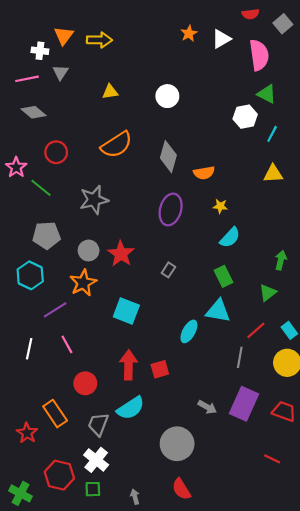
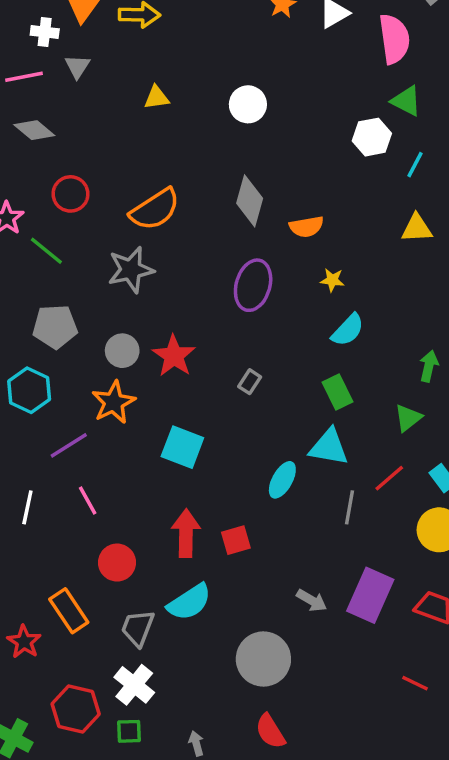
orange semicircle: (117, 145) -> (155, 209), moved
gray line: (240, 357) -> (350, 507), moved

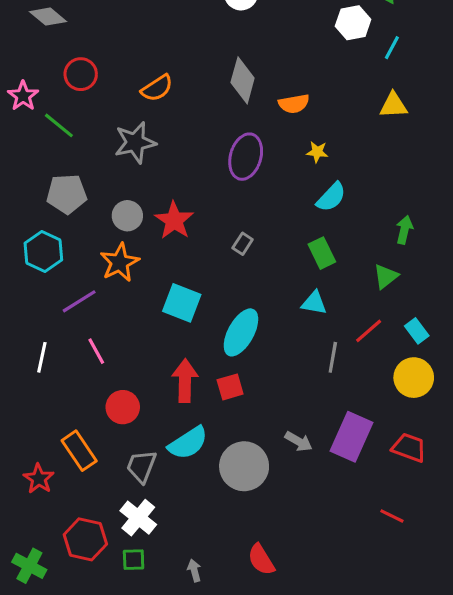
orange semicircle: (155, 209) -> (157, 88), size x0.7
cyan triangle: (329, 447) -> (314, 303), size x0.7
cyan ellipse: (282, 480) -> (241, 332), moved, size x1.4
gray circle: (263, 659) -> (244, 466), moved

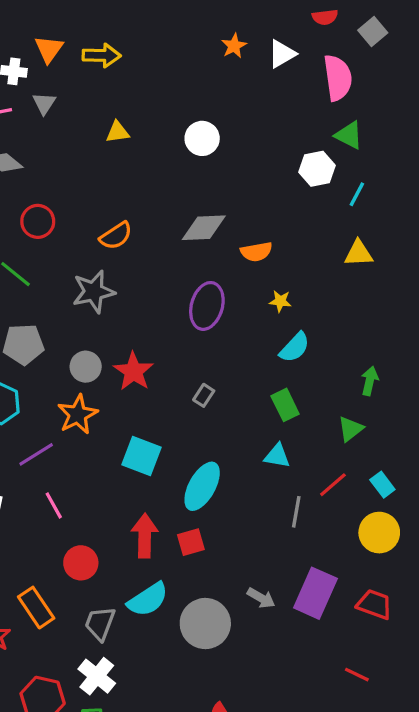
gray diamond: (243, 80) -> (204, 228), turned 72

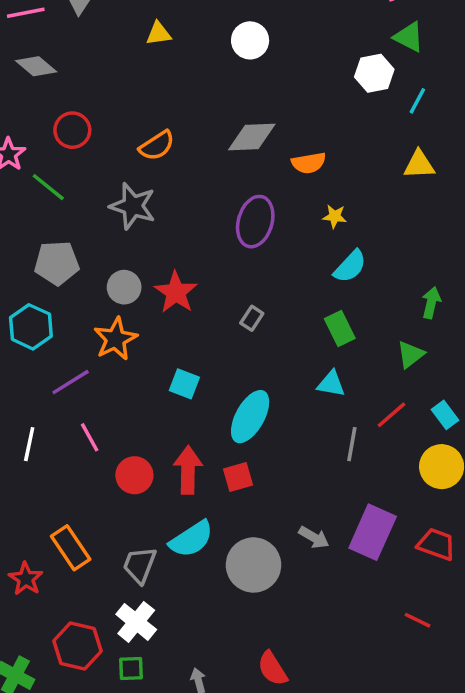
gray star: (94, 292) -> (133, 206), turned 30
cyan square: (141, 456) -> (184, 384), size x0.7
red circle: (81, 563) -> (134, 475), moved

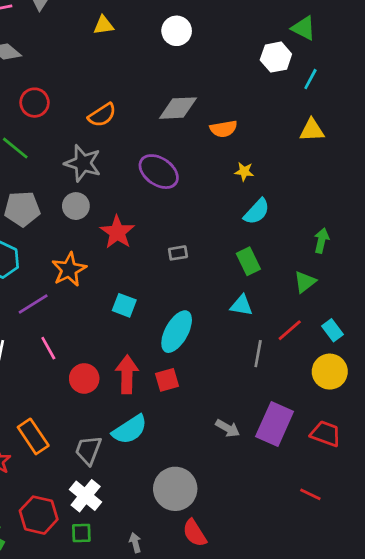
purple ellipse: (255, 222) -> (159, 172), moved, turned -72
gray circle: (124, 287) -> (76, 206), moved
gray rectangle: (252, 318) -> (178, 253), turned 48
gray circle: (253, 565) -> (175, 489), moved

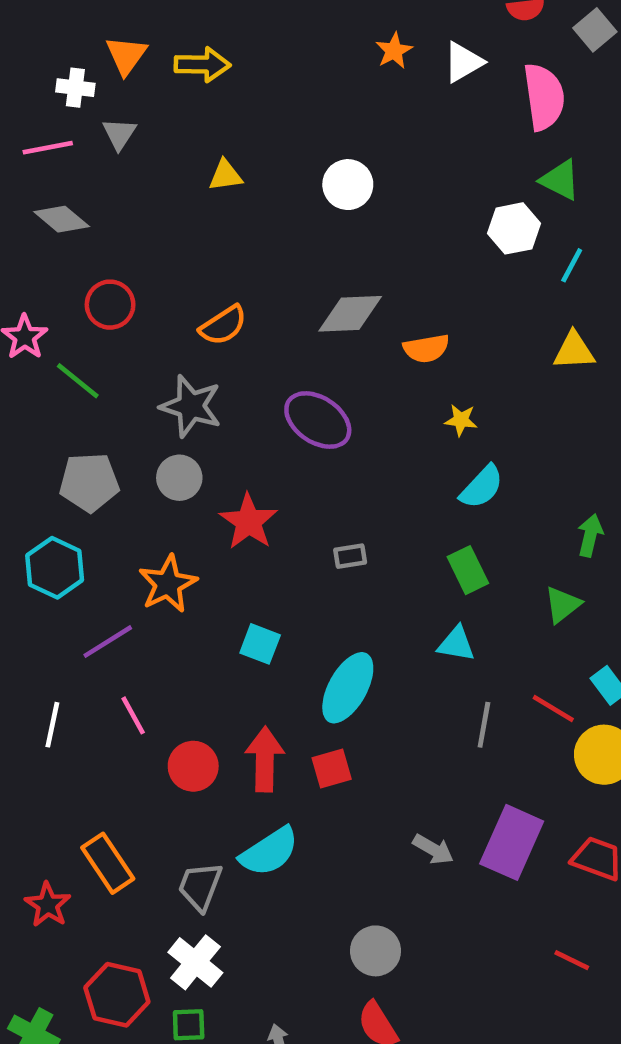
red line: (290, 330) -> (553, 709), moved, turned 72
gray circle: (175, 489) -> (375, 951), moved, size x0.7

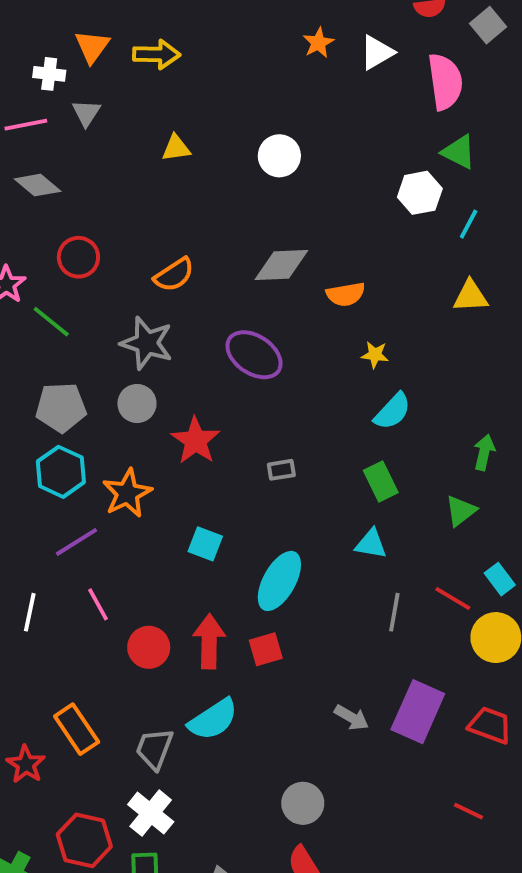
cyan hexagon: (55, 568) -> (61, 472), moved

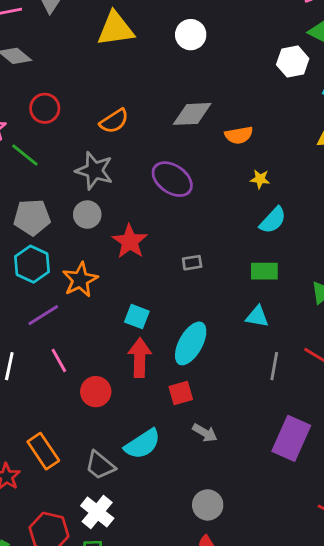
yellow triangle: (176, 148) -> (116, 29), size x1.8
green rectangle: (381, 482) -> (264, 271), turned -64
red arrow: (209, 641) -> (140, 358), moved
gray arrow: (352, 717) -> (205, 433), moved
gray trapezoid: (155, 749) -> (100, 465), turned -72

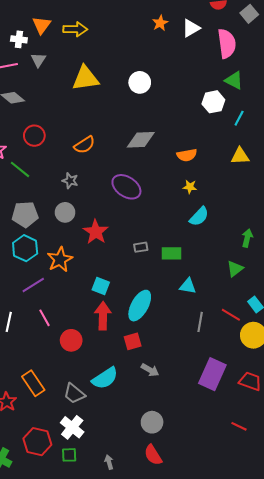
orange semicircle: (239, 135) -> (187, 155), moved
gray star: (94, 171) -> (70, 181), size x0.6
green rectangle: (264, 271) -> (171, 253), moved

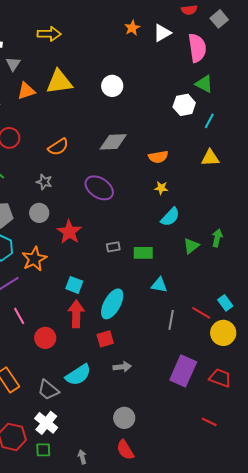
orange triangle: (41, 25) -> (26, 91), moved, turned 36
green triangle: (235, 269) -> (191, 246), moved
gray arrow: (150, 370) -> (122, 367), turned -36

